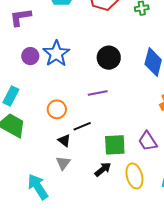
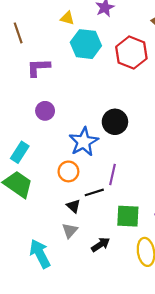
blue star: (56, 54) -> (84, 142), moved
black circle: (109, 58) -> (115, 122), moved
purple line: (98, 93) -> (113, 175), moved, turned -72
black arrow: (103, 169) -> (101, 245), moved

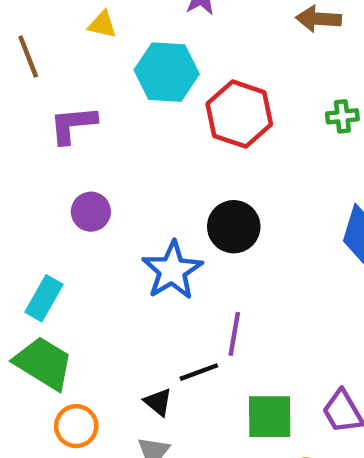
yellow triangle: (67, 18) -> (102, 25), moved
red hexagon: (131, 53) -> (239, 114), moved
orange circle: (68, 171) -> (76, 426), moved

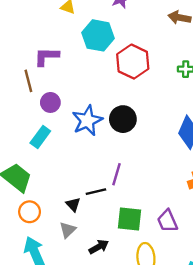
brown line: (28, 57) -> (28, 81), moved
blue star: (172, 270) -> (87, 121), moved
cyan rectangle: (44, 298) -> (40, 137), moved

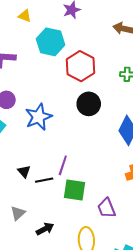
black circle: (123, 119) -> (89, 104), moved
black triangle: (73, 205) -> (24, 171), moved
green square: (130, 219) -> (74, 190), moved

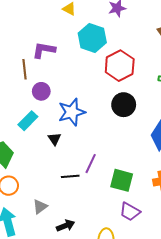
black triangle: (24, 171) -> (55, 139), moved
green square: (74, 190) -> (122, 180), moved
purple trapezoid: (107, 208) -> (130, 212), turned -45

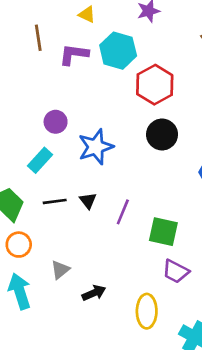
purple L-shape: (44, 50) -> (74, 54), moved
brown line: (25, 69) -> (38, 38), moved
black triangle: (55, 139) -> (88, 201), moved
black line: (70, 176) -> (55, 201), moved

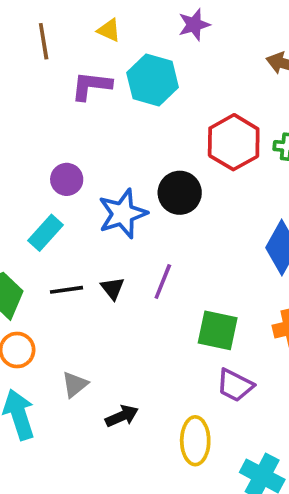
brown line: (38, 38) -> (44, 41), moved
red hexagon: (155, 85) -> (234, 142), moved
black circle: (162, 134) -> (180, 193), moved
purple line: (123, 212) -> (163, 282), moved

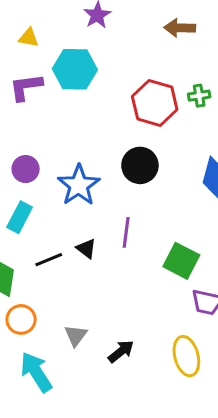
black circle: (180, 193) -> (140, 165), moved
green square: (218, 330) -> (181, 261), turned 30

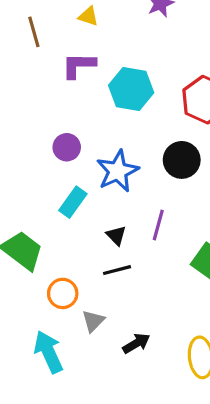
cyan hexagon: (75, 69) -> (131, 89), moved
cyan rectangle: (20, 217) -> (73, 202), moved
black line: (49, 260) -> (117, 270), moved
orange circle: (21, 319) -> (63, 293), moved

